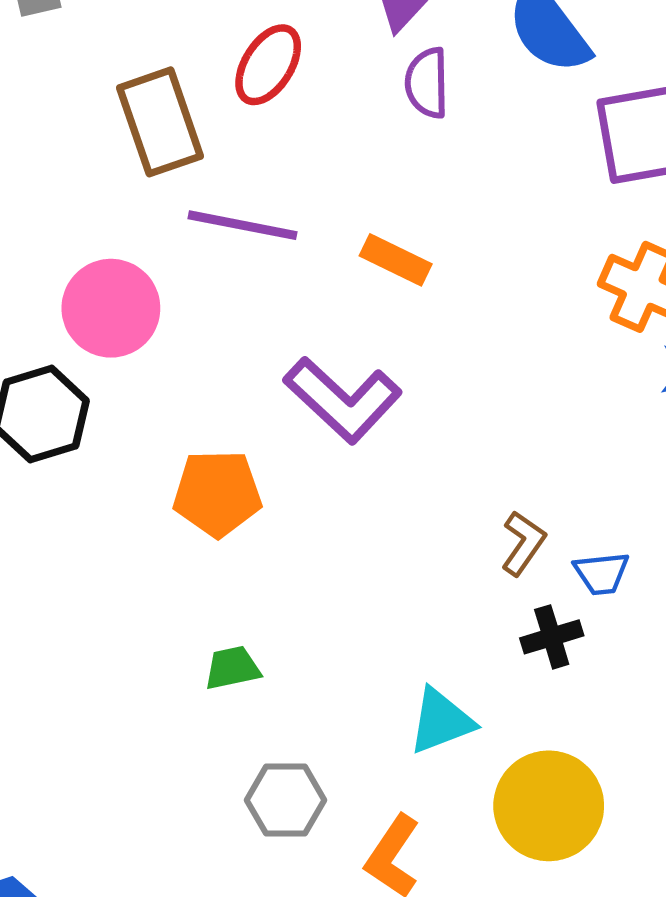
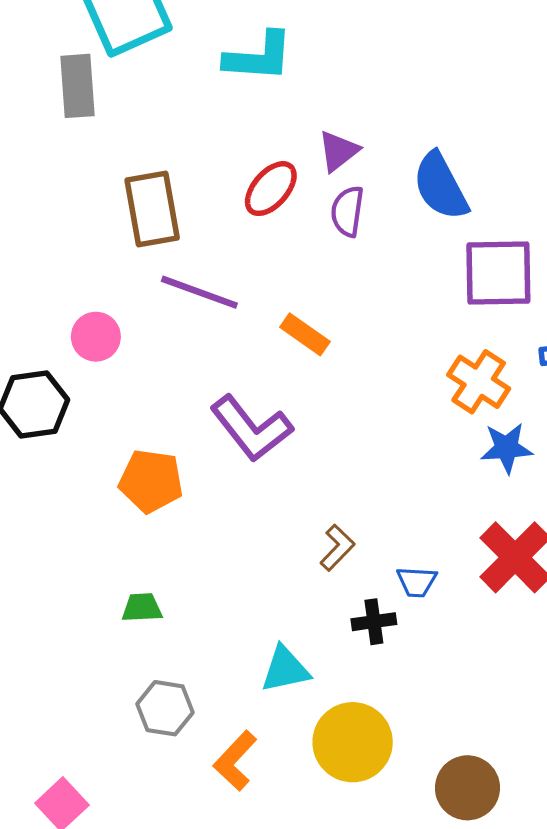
red ellipse: (268, 65) -> (271, 189), moved
pink circle: (111, 308) -> (96, 337), size x0.7
brown L-shape: (523, 543) -> (337, 548), moved

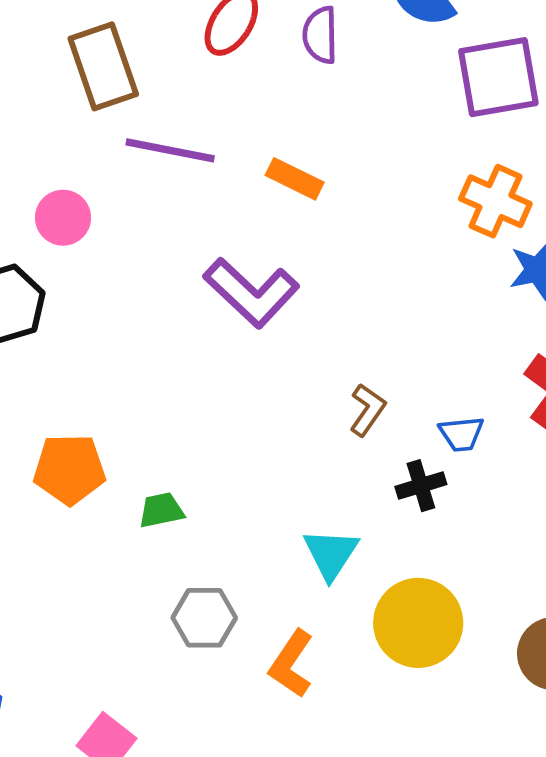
orange pentagon: (151, 481) -> (69, 469), moved
cyan triangle: (285, 669) -> (331, 554), turned -36

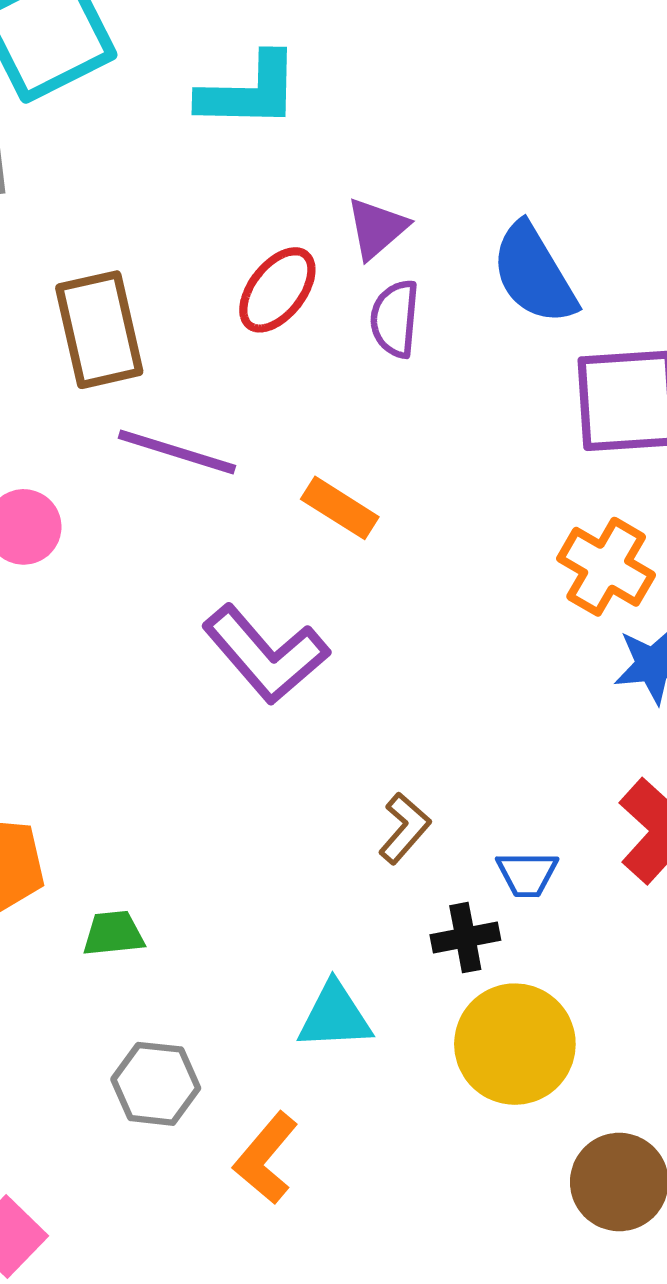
cyan triangle: (331, 554) -> (335, 1016), turned 48
yellow circle: (418, 623) -> (515, 1044), moved

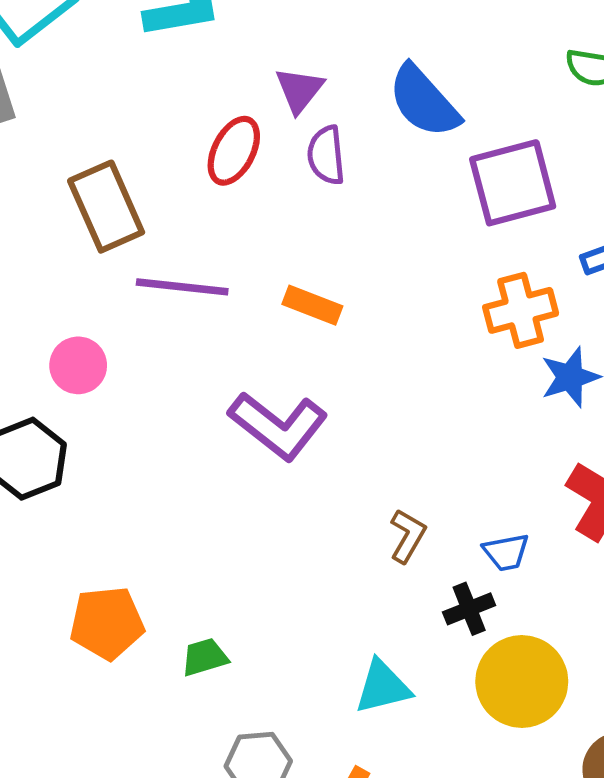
orange cross: (606, 567) -> (521, 310), turned -34

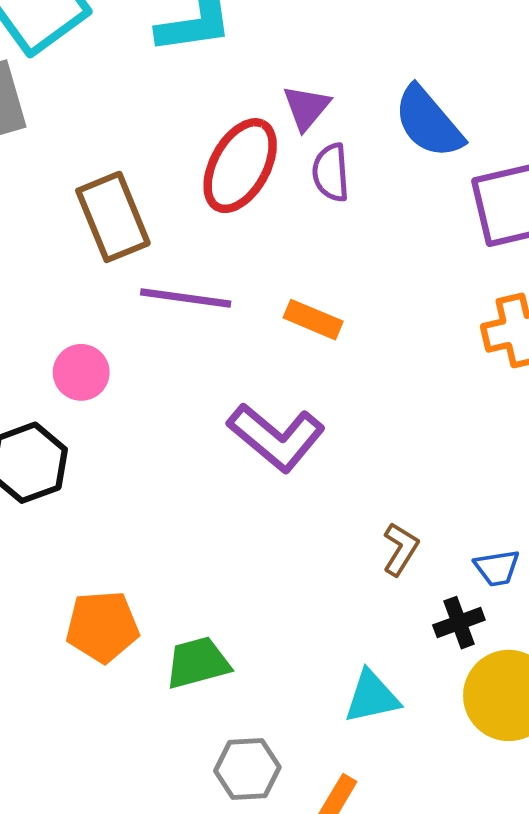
red ellipse: (234, 151) -> (240, 166), size x1.4
green trapezoid: (205, 657) -> (198, 663), size x1.4

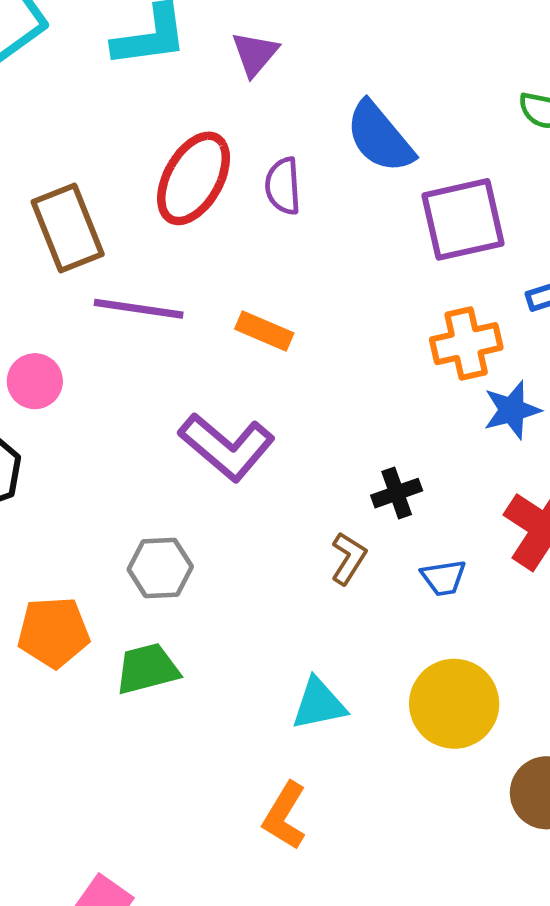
purple triangle: (306, 108) -> (255, 54), moved
black cross: (459, 623) -> (397, 493), moved
gray hexagon: (247, 769) -> (160, 568), moved

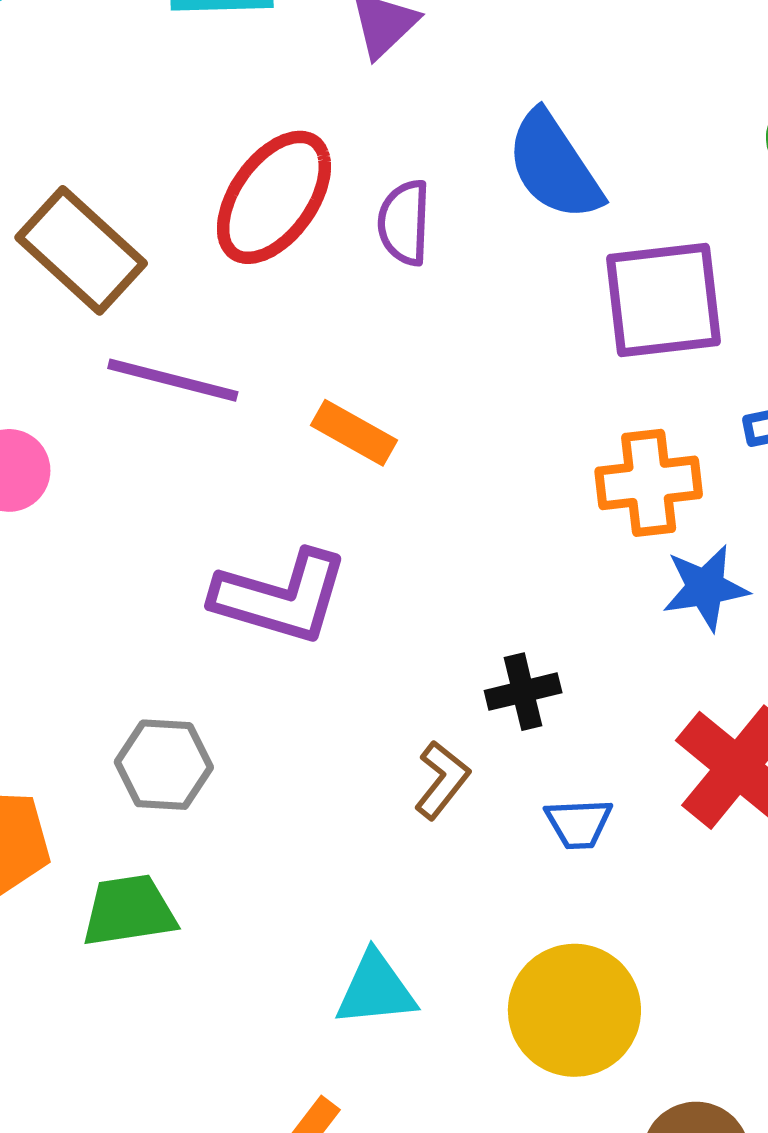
brown rectangle: (68, 228) -> (81, 250), turned -32
purple L-shape: (227, 447) -> (281, 597), turned -30

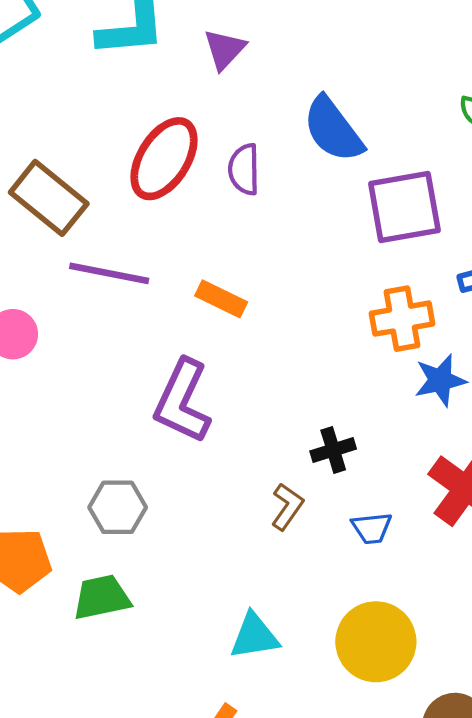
purple L-shape: (281, 597) -> (182, 401), turned 102

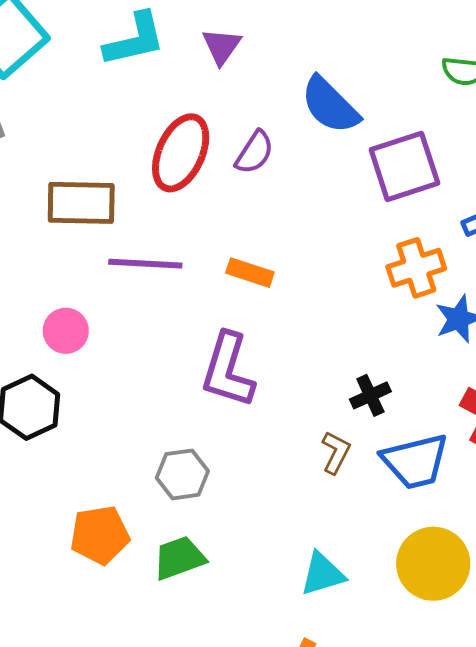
purple semicircle: (244, 169) -> (254, 152), turned -138
brown rectangle: (49, 198) -> (81, 203), turned -30
blue trapezoid: (372, 528) -> (415, 461), size x1.8

